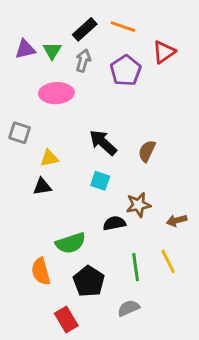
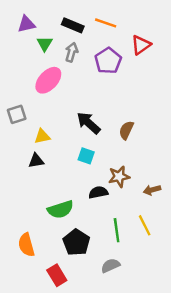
black rectangle: (85, 29) -> (73, 25), turned 65
purple triangle: (25, 49) -> (26, 24), moved
pink ellipse: (56, 93) -> (48, 80), turned -44
gray square: (20, 133) -> (17, 114), turned -36
orange semicircle: (41, 271) -> (26, 245), moved

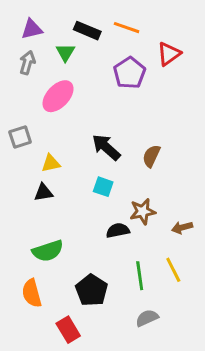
green triangle: (45, 44) -> (65, 52), moved
gray arrow: (71, 52) -> (27, 63), moved
green semicircle: (61, 209) -> (48, 251), moved
gray semicircle: (110, 266) -> (147, 318), moved

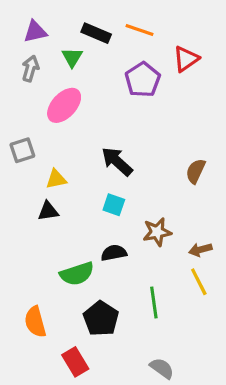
brown semicircle: (151, 156) -> (196, 171), moved
black semicircle: (118, 230) -> (114, 253), moved
green semicircle: (48, 251) -> (77, 274), moved
yellow line: (173, 270) -> (199, 282), moved
gray semicircle: (147, 318) -> (162, 368), moved, turned 60

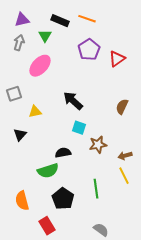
red triangle: (186, 59) -> (117, 59), moved
cyan square: (114, 205) -> (79, 128), moved
black triangle: (48, 211) -> (20, 135), moved, turned -40
black semicircle: (114, 253) -> (63, 153), moved

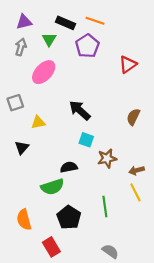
purple pentagon: (89, 50) -> (87, 46), moved

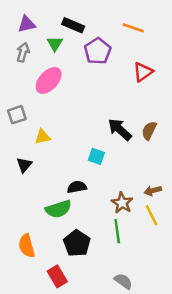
orange line: (95, 21) -> (133, 28), moved
black arrow: (80, 110) -> (120, 129), moved
brown star: (107, 158) -> (122, 203), moved, turned -30

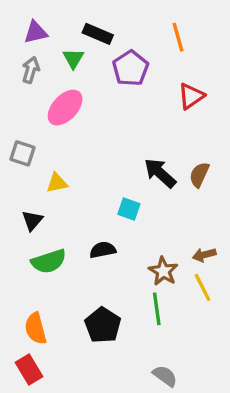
orange line: (133, 28) -> (178, 37), turned 55
gray square: (17, 115) -> (23, 153), turned 36
green semicircle: (58, 209) -> (49, 261), moved
red rectangle: (57, 276) -> (29, 369), moved

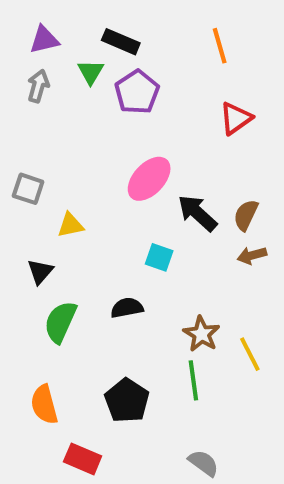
purple pentagon: (131, 68) -> (137, 92), moved
pink ellipse: (65, 108) -> (149, 179), moved
brown arrow: (204, 255) -> (252, 255), moved
green semicircle: (49, 261) -> (60, 322), turned 132
red rectangle: (29, 369) -> (83, 459), moved, turned -36

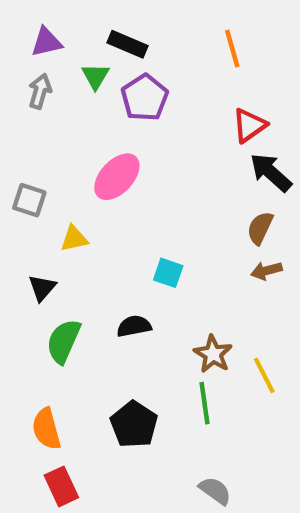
pink ellipse: (149, 179) -> (117, 177), moved
black arrow: (197, 213) -> (271, 172), moved
red rectangle: (83, 459) -> (61, 486), moved, turned 42

